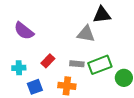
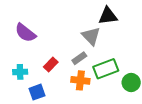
gray triangle: (86, 34) -> (91, 36), turned 36
gray rectangle: (77, 64) -> (79, 58), moved, turned -40
orange cross: (67, 86) -> (80, 80), moved

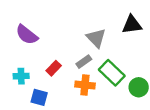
black triangle: (108, 16) -> (132, 25), moved
green rectangle: (106, 69) -> (112, 73), turned 65
blue square: (37, 92) -> (39, 97), turned 35

